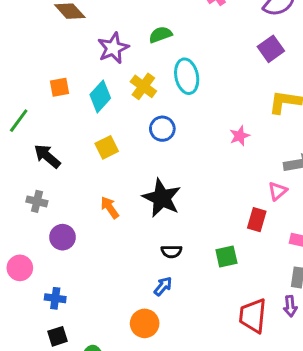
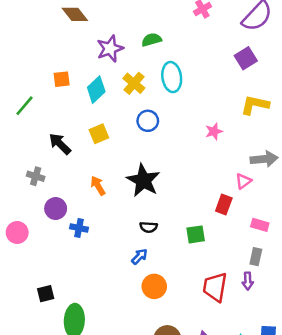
black arrow: (47, 156) -> (60, 144), moved
blue cross: (55, 298) -> (79, 228), moved
orange circle: (145, 323) -> (154, 286), moved

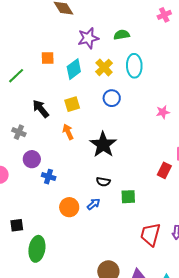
orange arrow: (98, 186) -> (68, 132), moved
green square: (196, 234) -> (128, 197), moved
orange circle: (154, 286) -> (69, 207), moved

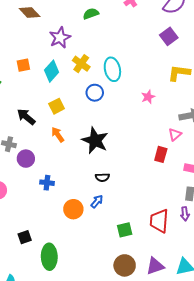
green semicircle: (122, 35) -> (91, 14), moved
cyan ellipse: (134, 66) -> (112, 69), moved
purple circle: (32, 159) -> (26, 159), moved
green square: (128, 197) -> (125, 230), moved

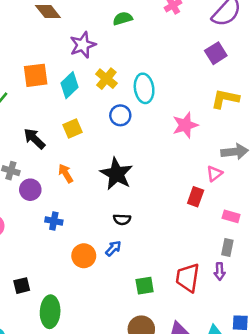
orange square: (23, 65) -> (36, 75), size x1.5
pink star: (148, 97) -> (185, 125), size x1.5
orange arrow: (58, 135) -> (66, 173), moved

